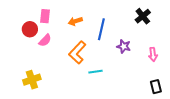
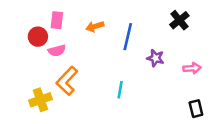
pink semicircle: (45, 40) -> (57, 51), turned 32
orange L-shape: (77, 52) -> (67, 81), moved
pink arrow: (153, 54) -> (192, 68), turned -88
cyan line: (95, 72) -> (120, 90), turned -72

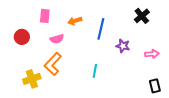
red circle: (38, 37) -> (22, 37), moved
pink semicircle: (57, 51) -> (57, 39), moved

